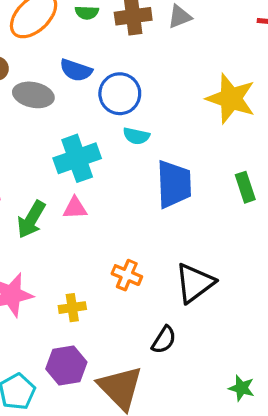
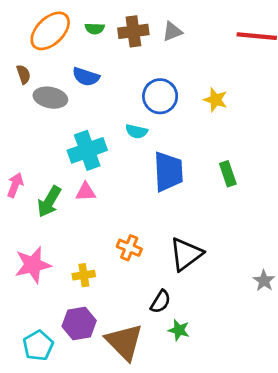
blue circle: (120, 94) -> (160, 96), moved
yellow star: (231, 99) -> (215, 100), size x0.6
green star: (242, 388) -> (179, 330), moved

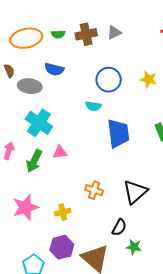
orange ellipse: (50, 31) -> (26, 38), turned 36
cyan cross: (87, 150) -> (39, 123), moved, turned -32

